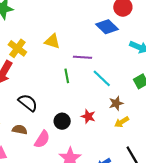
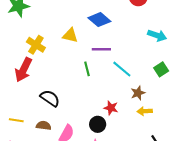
blue diamond: (107, 27) -> (99, 20), moved
black circle: (62, 121) -> (98, 124), moved
yellow arrow: (122, 122) -> (145, 111), turned 32

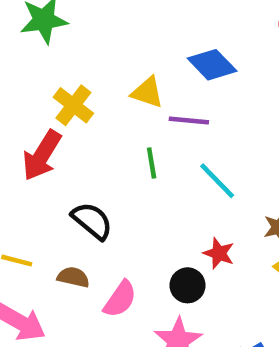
purple line: (101, 49) -> (189, 120), moved
green line: (87, 69) -> (152, 163), moved
cyan line: (122, 69) -> (217, 181), moved

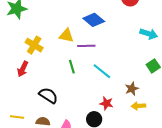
red arrow: (42, 155) -> (23, 69), size x0.7

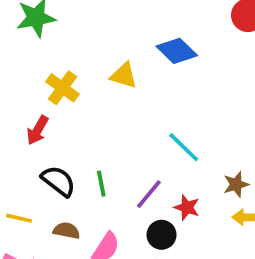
purple line: (86, 46) -> (149, 194), moved, turned -54
green line: (72, 67) -> (101, 184), moved
black semicircle: (48, 95) -> (58, 181), moved

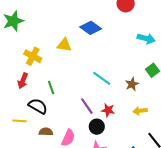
green line: (101, 184) -> (51, 88), moved
brown star: (236, 184) -> (132, 84), moved
purple line: (149, 194) -> (87, 106), turned -66
yellow line: (19, 218) -> (19, 121), moved

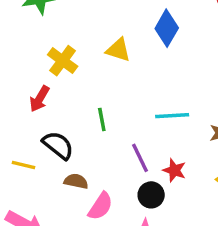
blue diamond: (91, 28) -> (167, 28), turned 75
cyan line: (102, 78) -> (172, 116), turned -48
green line: (51, 88) -> (102, 120), moved
brown semicircle: (46, 132) -> (76, 181), moved

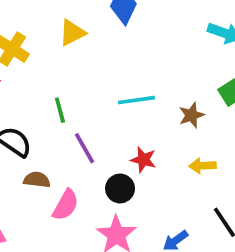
yellow triangle: (118, 50) -> (72, 33), turned -40
purple line: (140, 158) -> (84, 148), moved

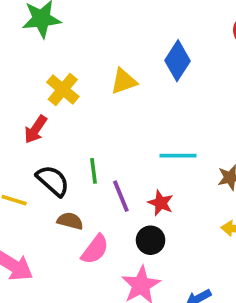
green line: (60, 110) -> (94, 171), moved
red star: (143, 160) -> (161, 203), moved

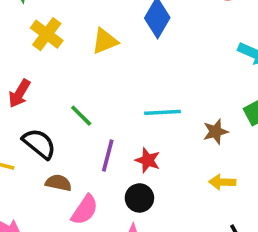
yellow cross: (63, 89) -> (47, 34), moved
green line: (94, 171) -> (81, 116), moved, turned -35
purple line: (121, 196) -> (108, 156), turned 40

